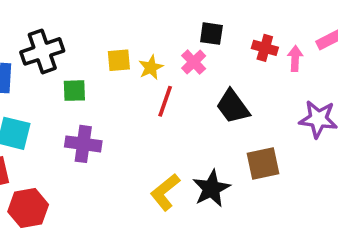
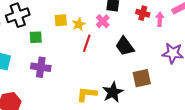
yellow L-shape: (165, 192) -> (87, 94), turned 45

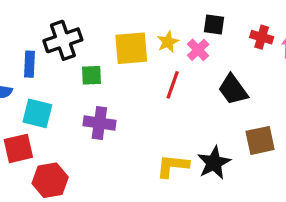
yellow square: (61, 20) -> (131, 48), size x1.6
yellow star: (79, 24) -> (168, 42), moved

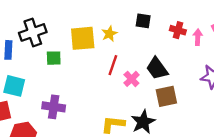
pink cross: (198, 50) -> (131, 79), moved
purple cross: (99, 123) -> (54, 107), moved
brown square: (260, 140) -> (166, 96), moved

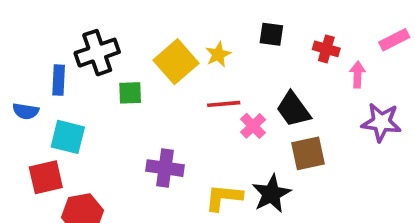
pink arrow: (198, 37) -> (358, 75), moved
yellow square: (83, 38) -> (176, 62), turned -36
red line: (113, 65) -> (224, 104), turned 66
purple cross: (54, 107) -> (165, 168), moved

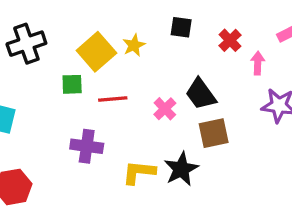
red cross: (326, 49) -> (230, 40), turned 30
green square: (130, 93) -> (72, 84), moved
red line: (224, 104) -> (113, 99), moved

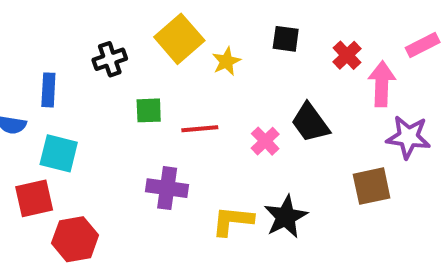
black cross: (26, 44) -> (110, 59), moved, size x0.7
yellow square: (96, 52) -> (179, 39), moved
pink arrow: (258, 63) -> (382, 84), size x1.5
brown square: (214, 133) -> (372, 186), moved

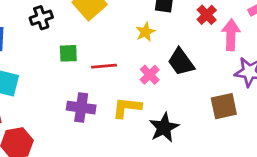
yellow star: (226, 61) -> (145, 32), moved
yellow L-shape: (232, 221) -> (127, 108), moved

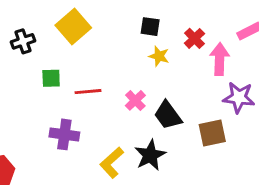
yellow star: (145, 32) -> (159, 56), moved, turned -30
black trapezoid: (181, 62) -> (168, 115), moved
yellow L-shape: (127, 108) -> (112, 163), moved, turned -48

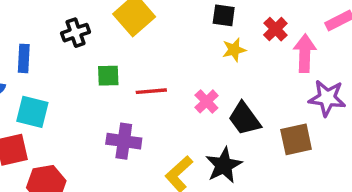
yellow star: (159, 56) -> (234, 50), turned -30

